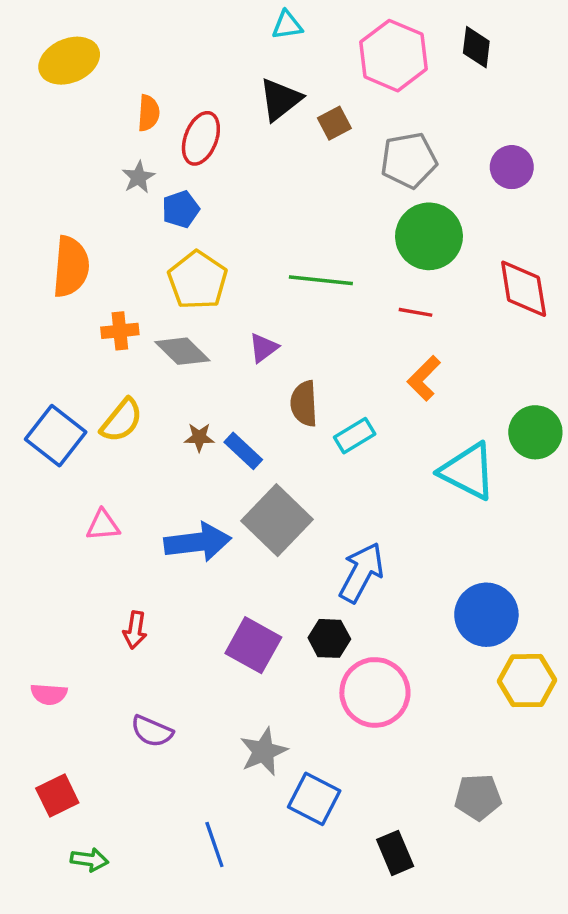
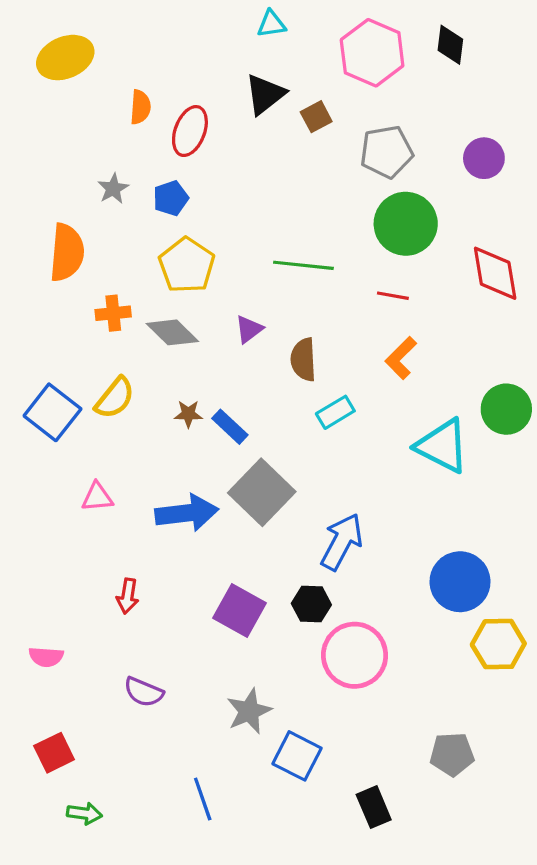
gray star: (138, 177) -> (113, 189), moved
brown semicircle: (304, 404) -> (303, 360), moved

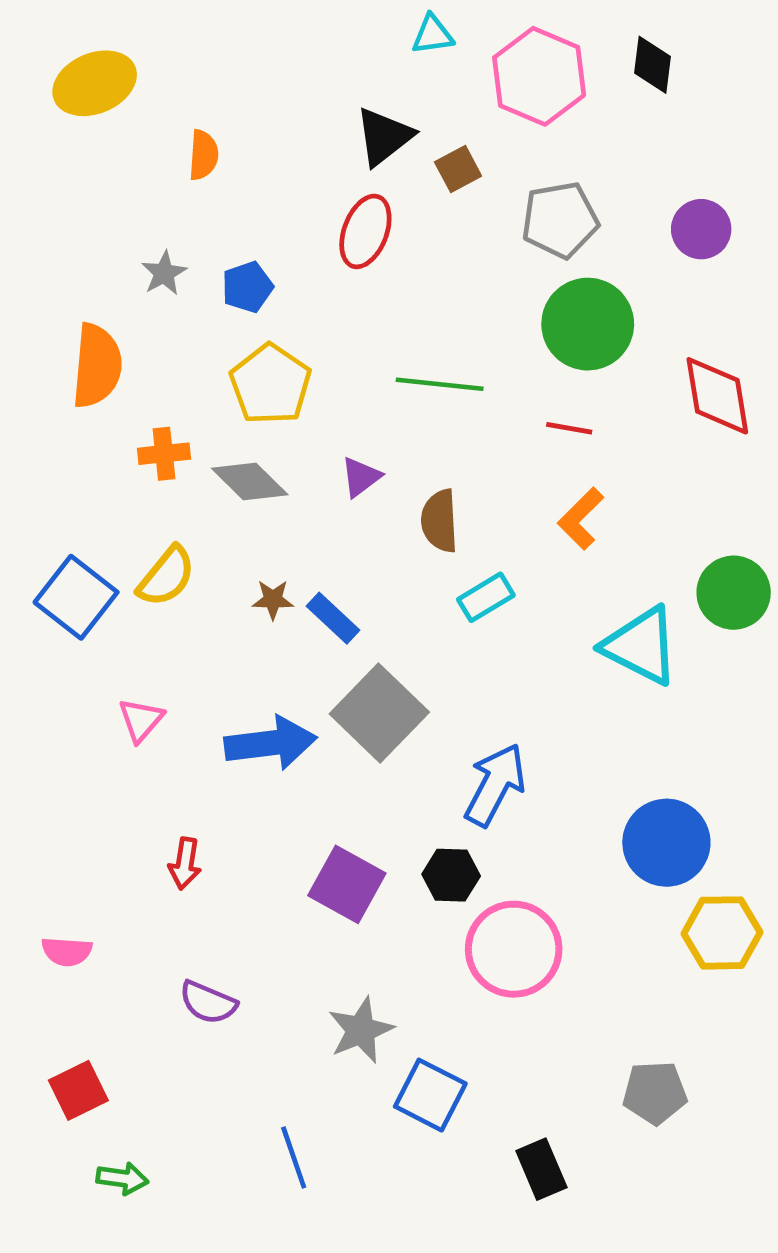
cyan triangle: (271, 24) -> (433, 35), moved
red ellipse: (190, 131) -> (365, 231), moved
pink triangle: (97, 497) -> (141, 720), turned -44

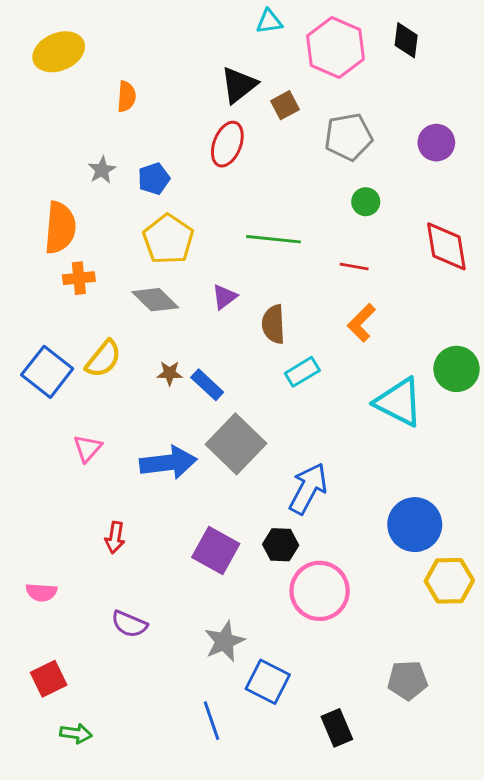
green circle: (588, 324) -> (366, 202), size x0.5
orange cross: (164, 454) -> (79, 278), moved
blue line: (294, 1158) -> (211, 721), moved

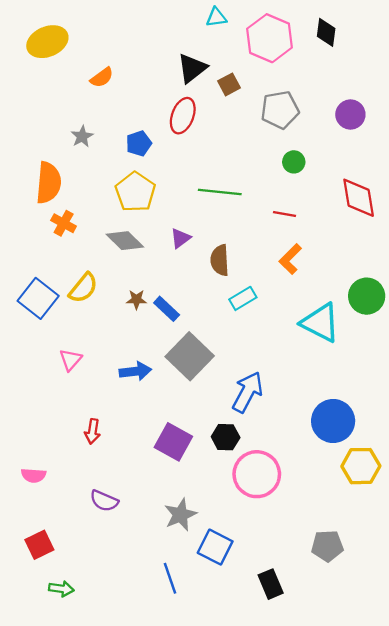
orange semicircle: (126, 96) -> (102, 77), turned 50
blue pentagon: (154, 179) -> (139, 143), moved
orange cross: (79, 278) -> (64, 223), turned 35
blue arrow: (168, 463) -> (135, 371), size x0.7

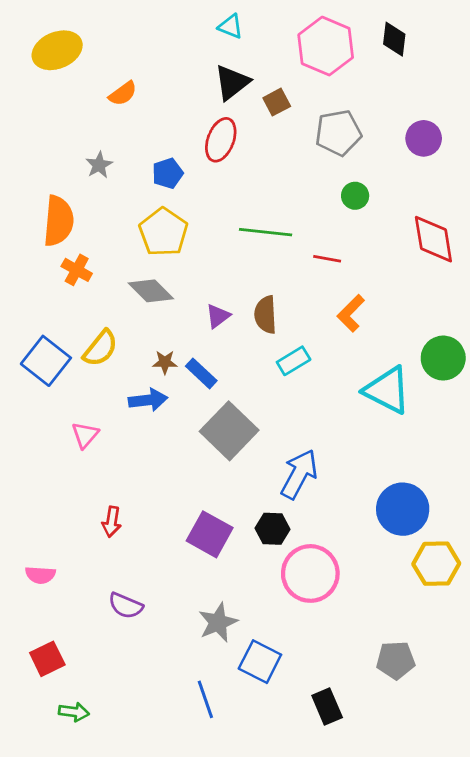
cyan triangle: (216, 17) -> (231, 26), moved, turned 30
red line: (285, 214) -> (327, 259), moved
purple triangle: (180, 238) -> (218, 316), moved
blue arrow: (135, 371) -> (148, 400), moved

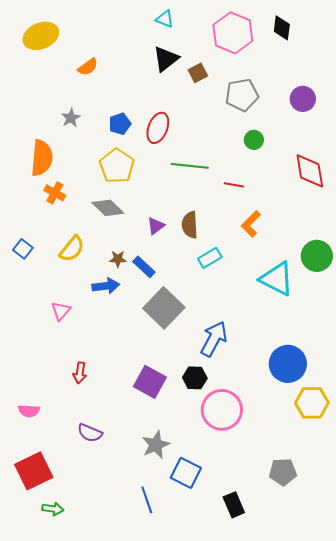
red ellipse: (221, 140) -> (158, 128), moved
blue square: (46, 361) -> (23, 249), moved, size x0.6
red square: (47, 659) -> (34, 471), size x1.5

